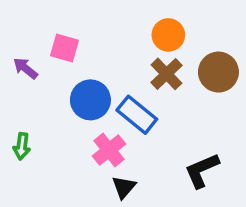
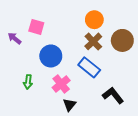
blue rectangle: (137, 115) -> (89, 67), moved
green arrow: (22, 146) -> (28, 82), moved
black L-shape: (202, 170) -> (113, 95), turned 75

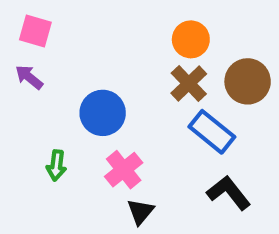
pink square: (36, 27) -> (35, 31), moved
blue rectangle: (89, 67) -> (212, 132), moved

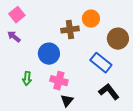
pink square: (35, 31) -> (17, 15), turned 35
brown cross: (189, 83) -> (70, 30), moved, turned 36
pink cross: (124, 170) -> (59, 81), turned -36

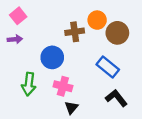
purple arrow: (14, 37) -> (15, 39), turned 136
brown circle: (118, 39) -> (117, 33), moved
green arrow: (27, 79) -> (29, 84), size x1.5

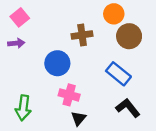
orange circle: (97, 20) -> (114, 14), moved
green arrow: (29, 84) -> (23, 108), moved

